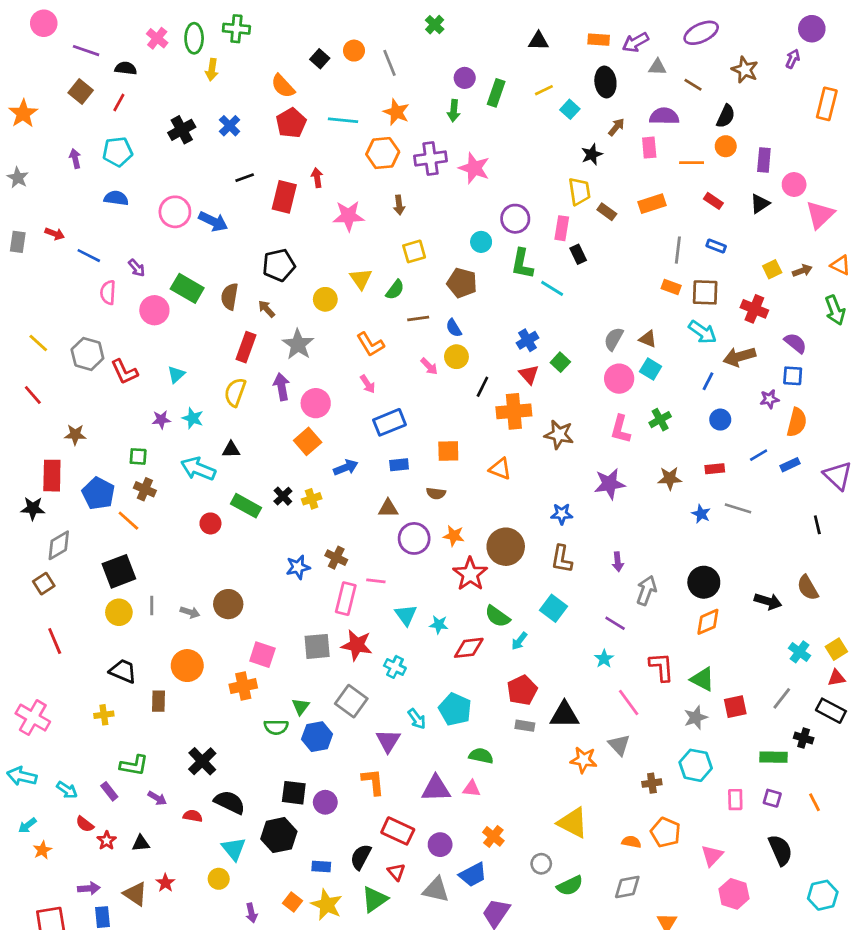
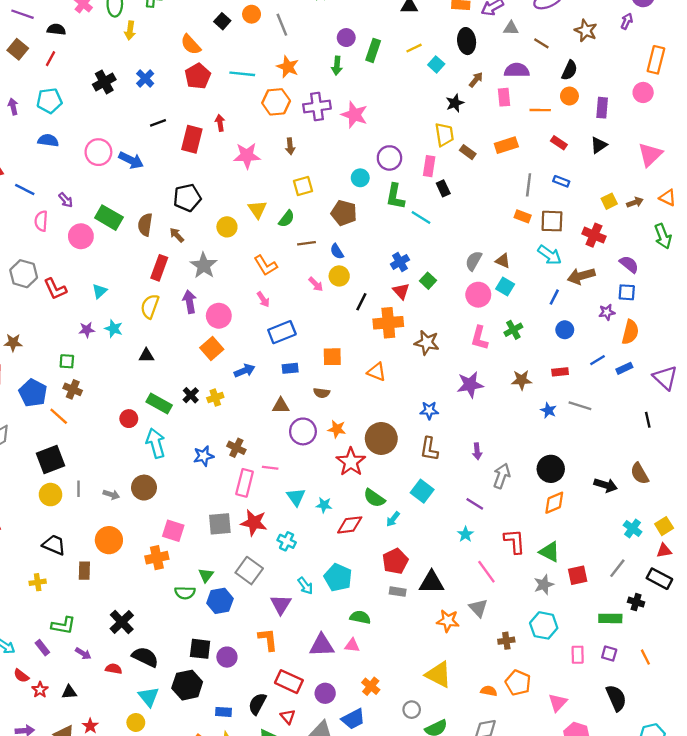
pink circle: (794, 184) -> (643, 92), moved
cyan arrow: (198, 469) -> (156, 443), moved, turned 52

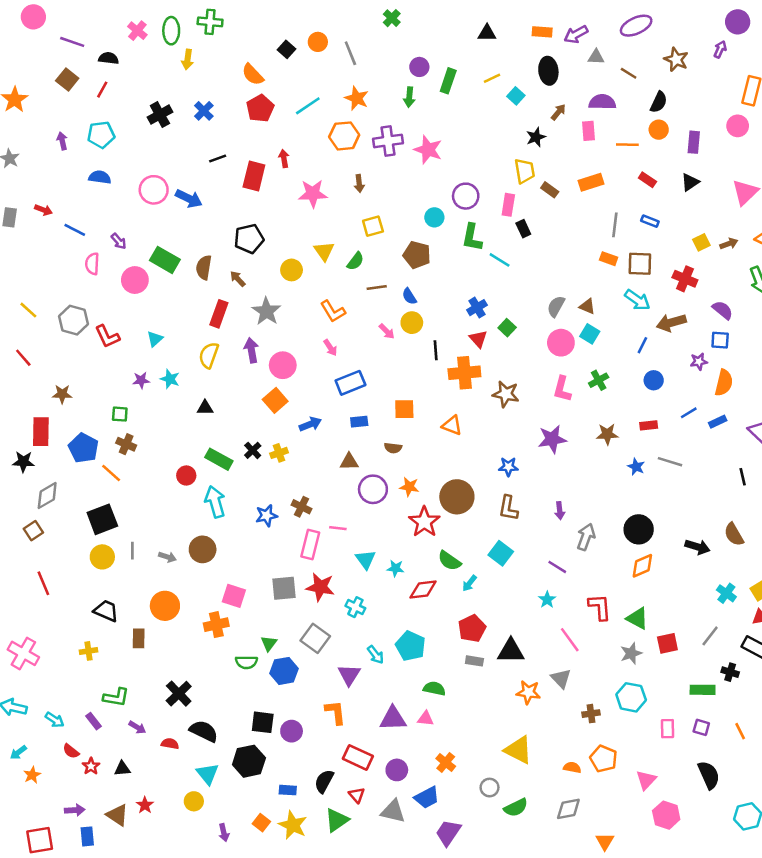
cyan line: (242, 74) -> (308, 106), turned -40
black line: (361, 302) -> (436, 350), turned -30

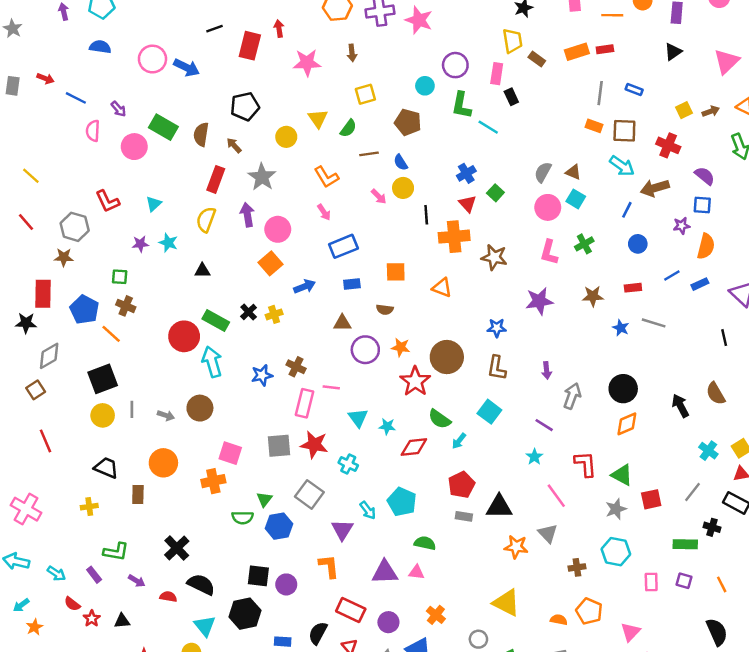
red rectangle: (647, 180) -> (605, 49), moved, turned -42
gray hexagon: (73, 320) -> (75, 227), moved
red circle: (186, 475) -> (184, 336), size x1.6
black arrow: (698, 547) -> (680, 406), turned -135
black semicircle: (709, 775) -> (717, 632), moved

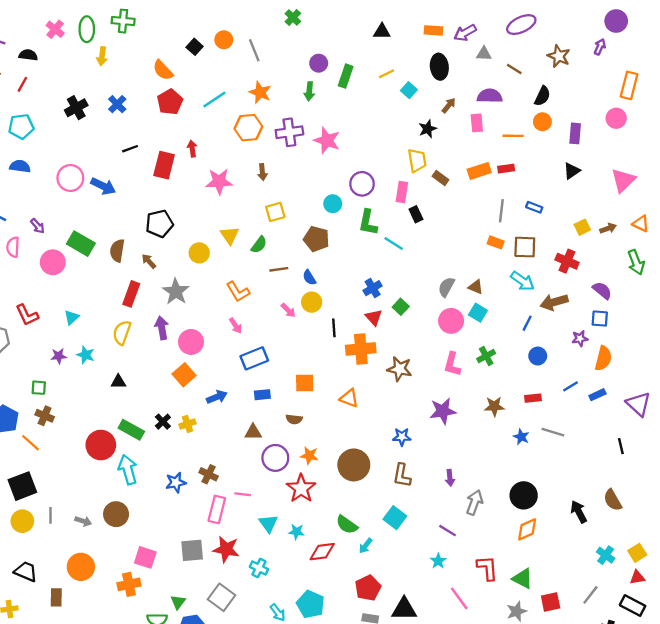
red star: (415, 381) -> (301, 488), moved

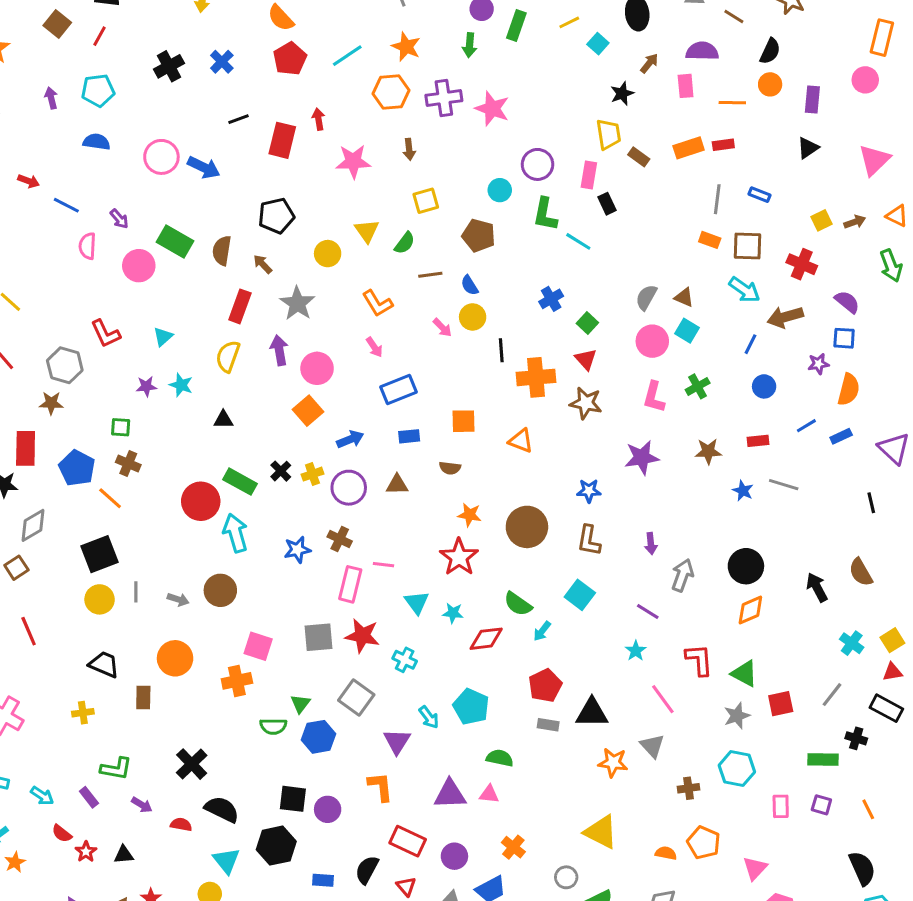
red triangle: (374, 317) -> (586, 359), moved
purple circle: (275, 458) -> (349, 488), moved

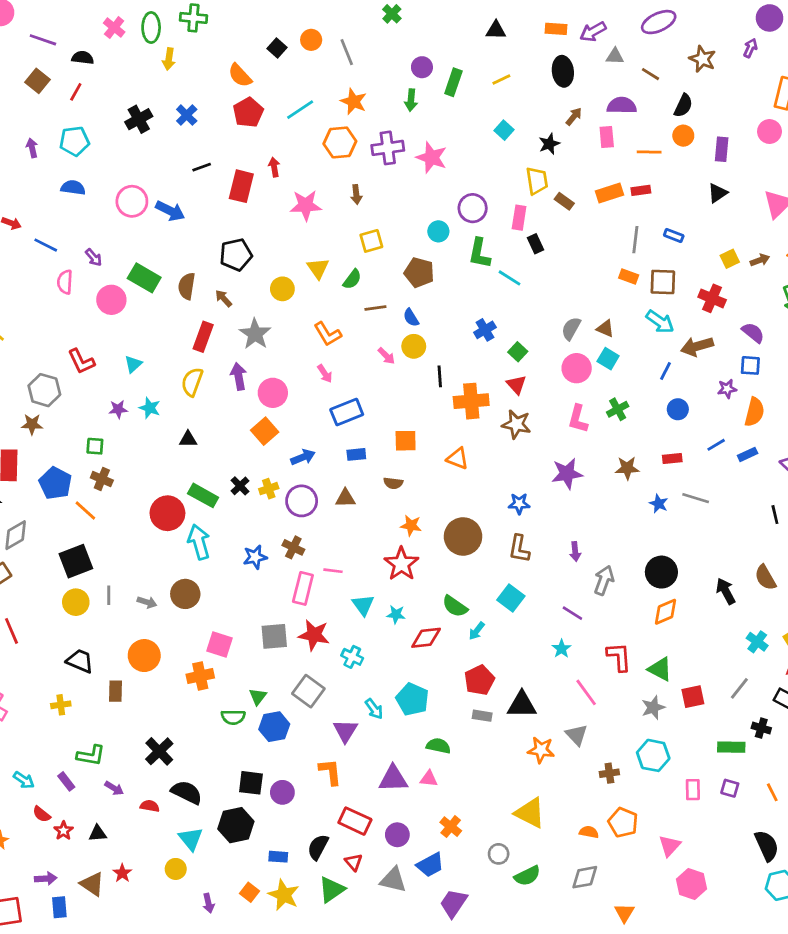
cyan square: (598, 44) -> (504, 130), moved

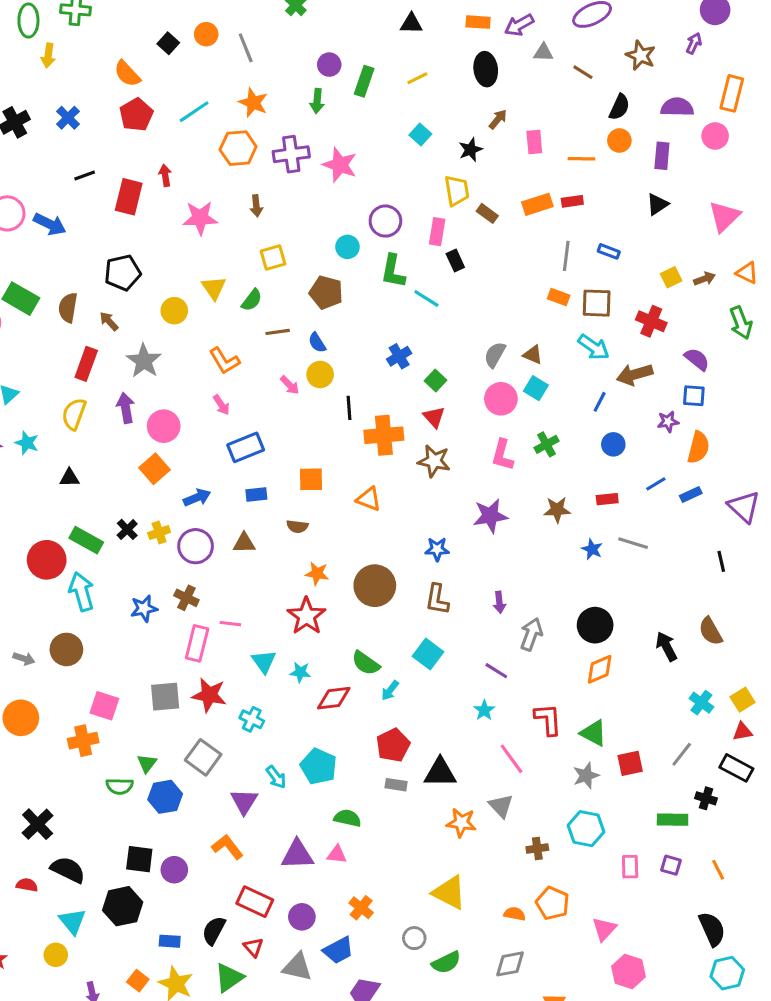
purple semicircle: (622, 106) -> (677, 107), moved
orange L-shape: (330, 772) -> (227, 847), turned -32

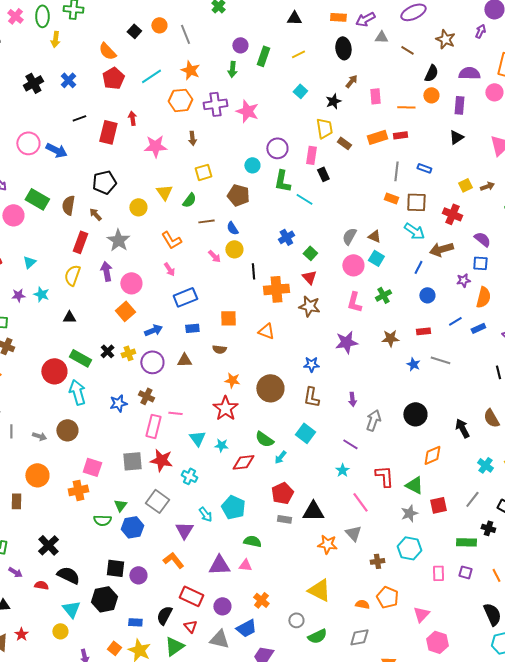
orange diamond: (600, 669) -> (432, 455), moved

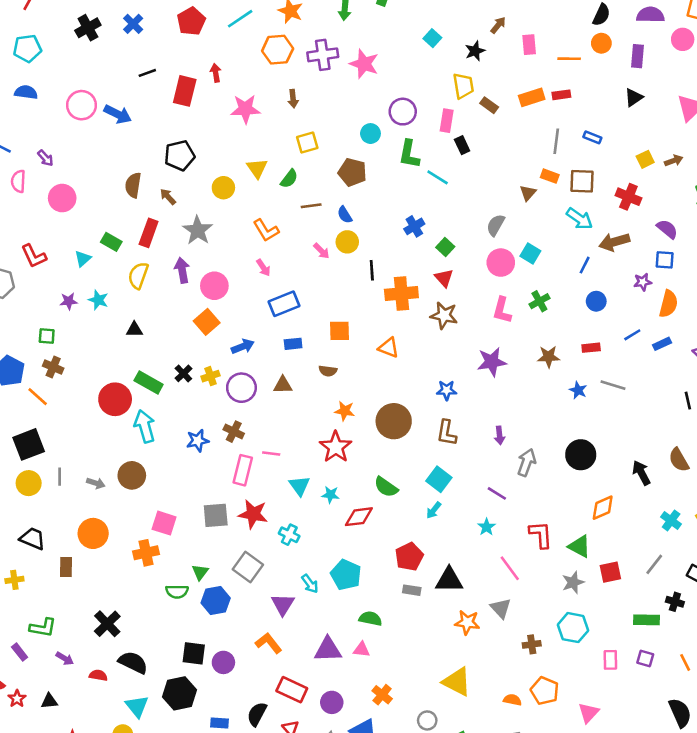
green rectangle: (37, 199) -> (111, 242), moved, size x0.7
brown triangle: (374, 236) -> (528, 193), moved, turned 48
cyan arrow: (280, 457) -> (434, 510), moved

